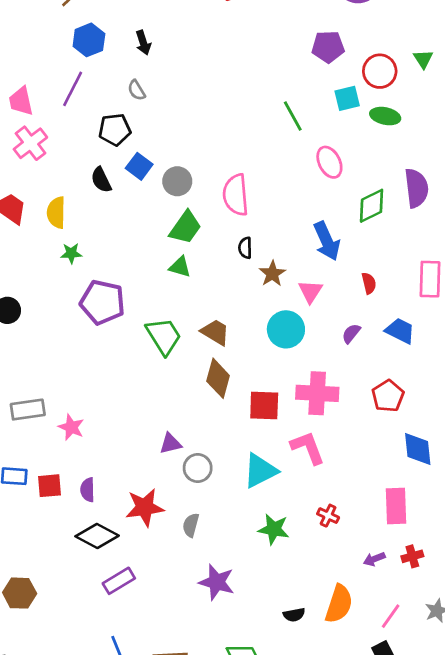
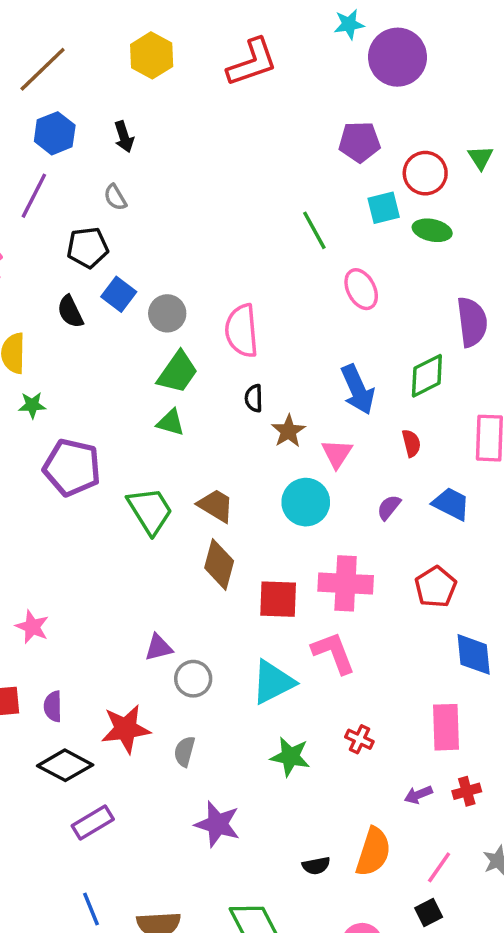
green diamond: (372, 206) -> (427, 376), moved

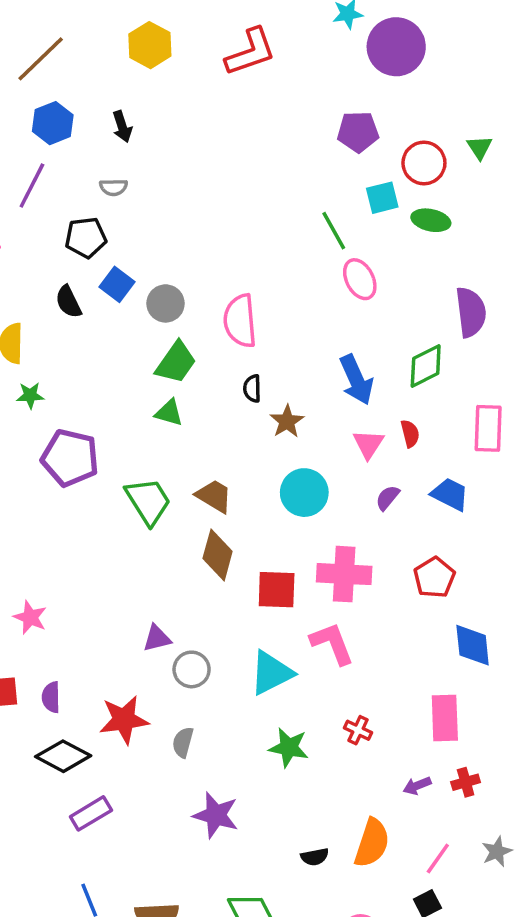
gray semicircle: (115, 197) -> (113, 187), turned -60
green line: (314, 230) -> (334, 231), moved
pink triangle: (337, 454) -> (368, 444), moved

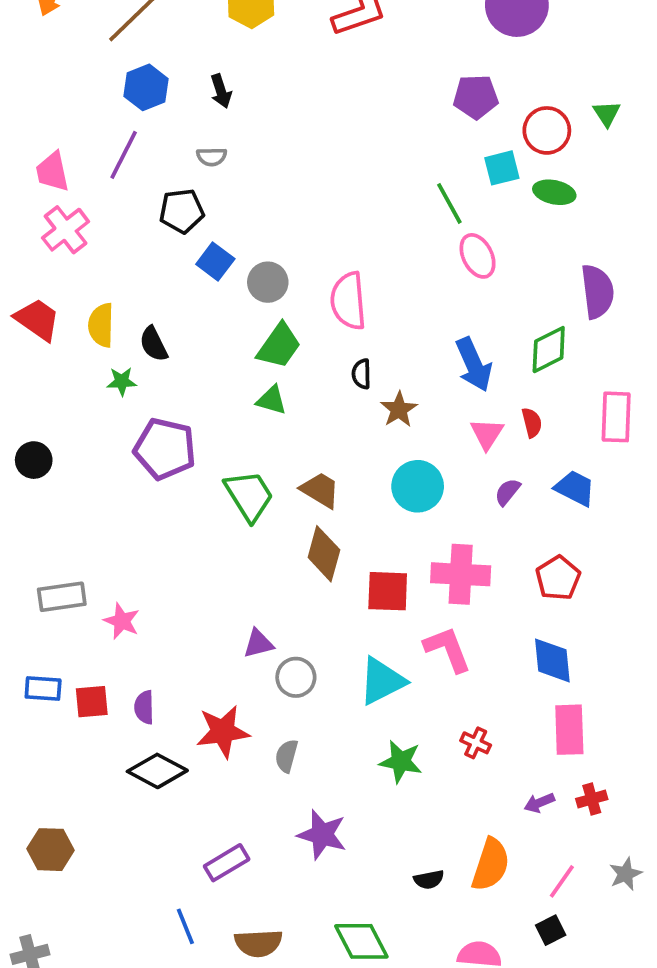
black semicircle: (68, 302) -> (154, 344), moved
blue diamond: (473, 645) -> (552, 660), moved
purple rectangle: (91, 813) -> (227, 863), moved

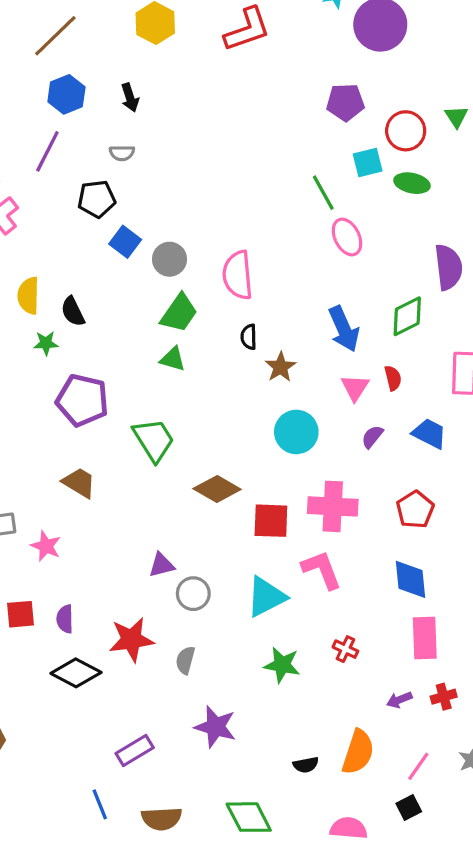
brown trapezoid: (320, 490) -> (79, 483), moved
brown diamond: (324, 554) -> (217, 489), turned -75

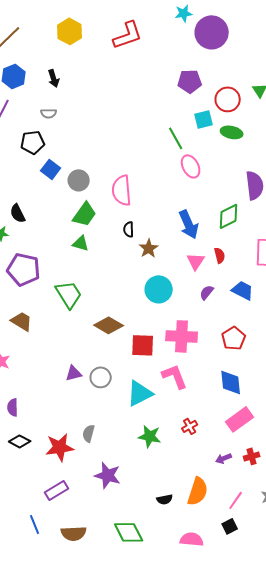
gray circle: (193, 594) -> (101, 377), moved
pink rectangle: (425, 638) -> (240, 419), turned 56
red star: (131, 640) -> (60, 447), moved
red cross: (345, 649) -> (190, 426), turned 35
black diamond: (76, 673) -> (20, 441), size x0.7

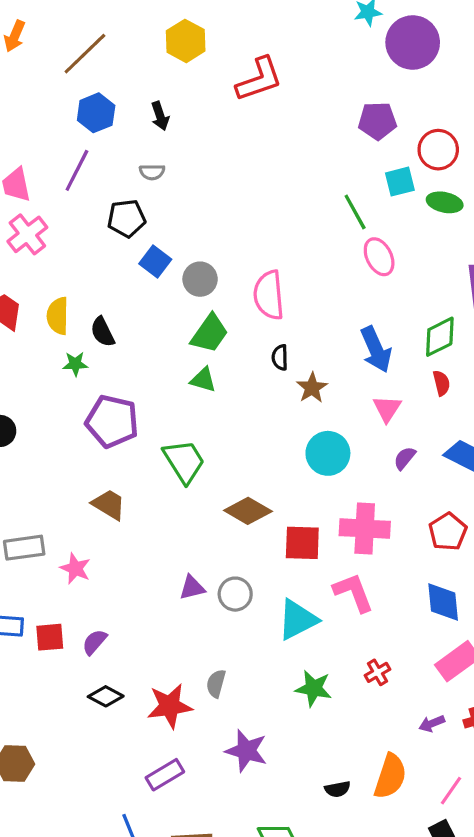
red L-shape: (128, 35) -> (259, 79), moved
red semicircle: (220, 255) -> (441, 383), moved
purple semicircle: (13, 407) -> (95, 642), turned 42

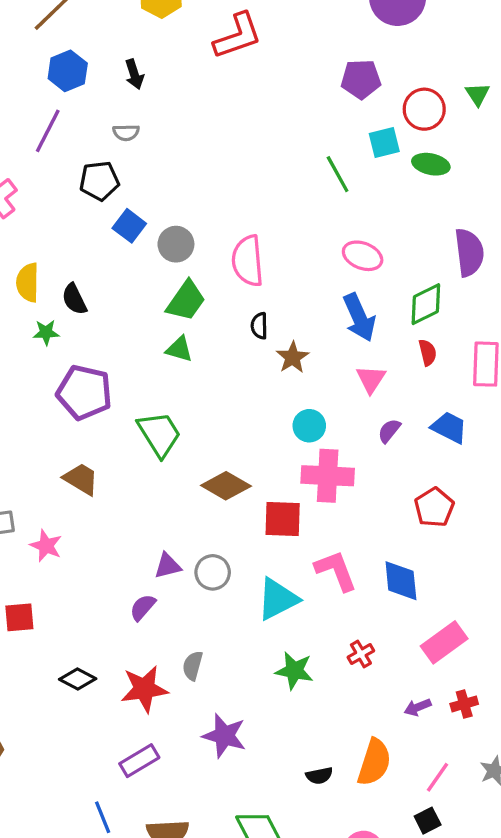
pink ellipse: (379, 257) -> (363, 256), moved, turned -42
cyan circle: (328, 453) -> (309, 426), size x0.7
pink cross: (365, 528) -> (328, 476), moved
blue diamond: (443, 602) -> (401, 581), moved
purple semicircle: (95, 642) -> (143, 607), moved

